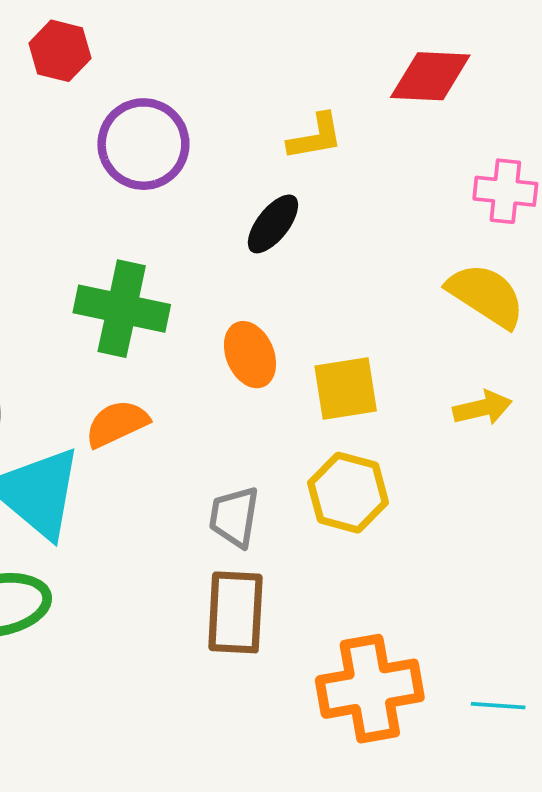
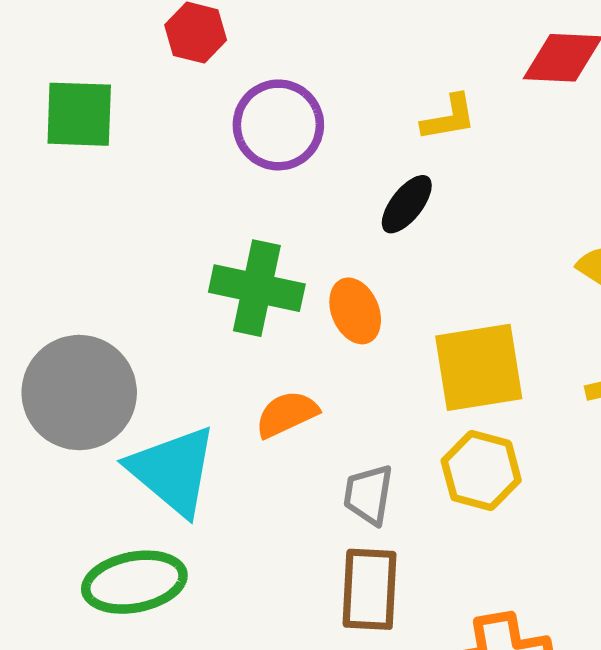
orange ellipse: (250, 355) -> (355, 311), moved
yellow square: (346, 389) -> (479, 367), size x1.4
orange semicircle: (117, 424) -> (287, 414), moved

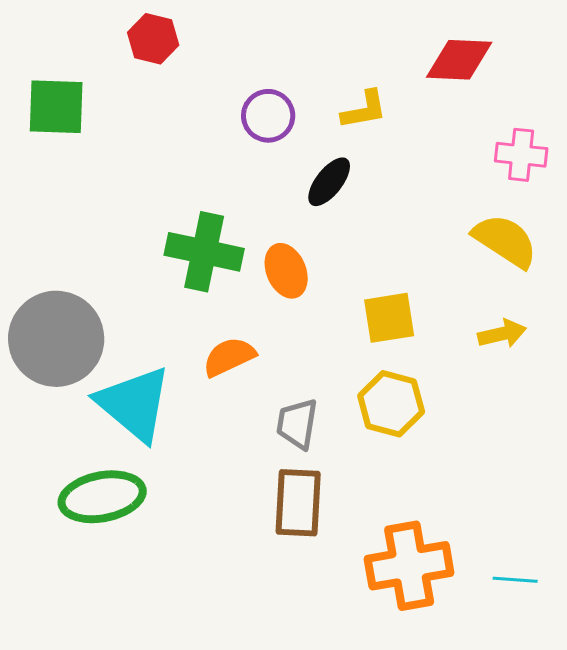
purple circle: (278, 125) -> (268, 116), moved, size x0.7
yellow square: (479, 367) -> (389, 318), size x0.7

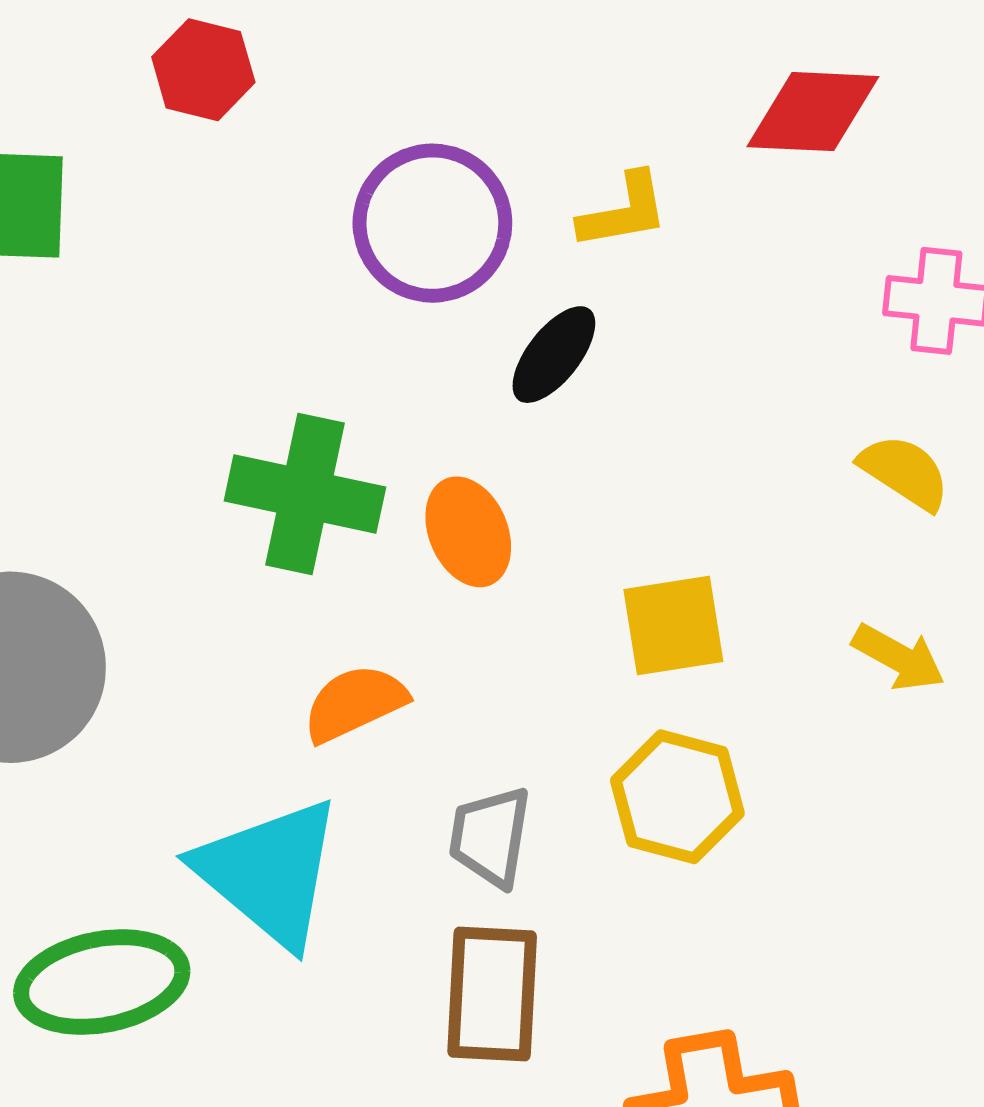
purple circle: (268, 116) -> (432, 223), size x1.5
yellow semicircle: (505, 241) -> (904, 472), size x0.7
yellow arrow: (502, 334) -> (899, 657), turned 42
cyan triangle: (134, 404) -> (269, 872), moved

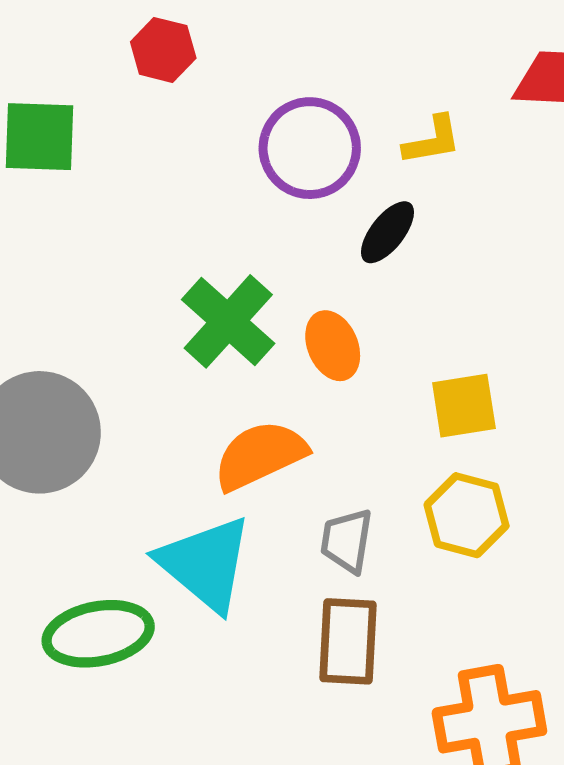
green cross: (305, 494) -> (228, 321), turned 30
orange semicircle: (355, 703) -> (260, 455), size x1.4

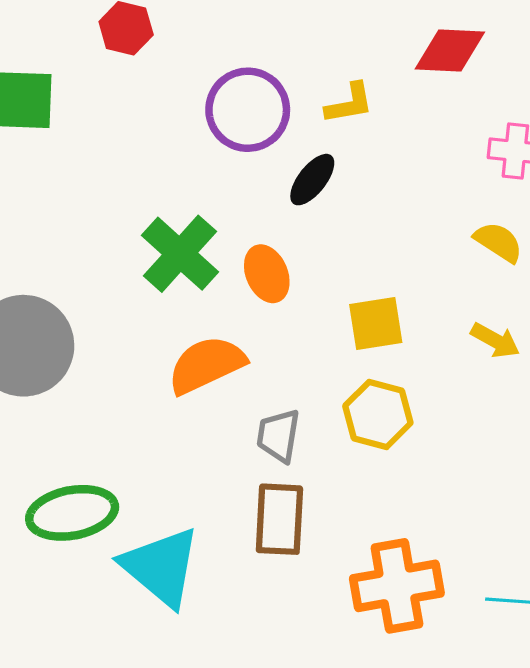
cyan triangle: (205, 564) -> (161, 567), moved

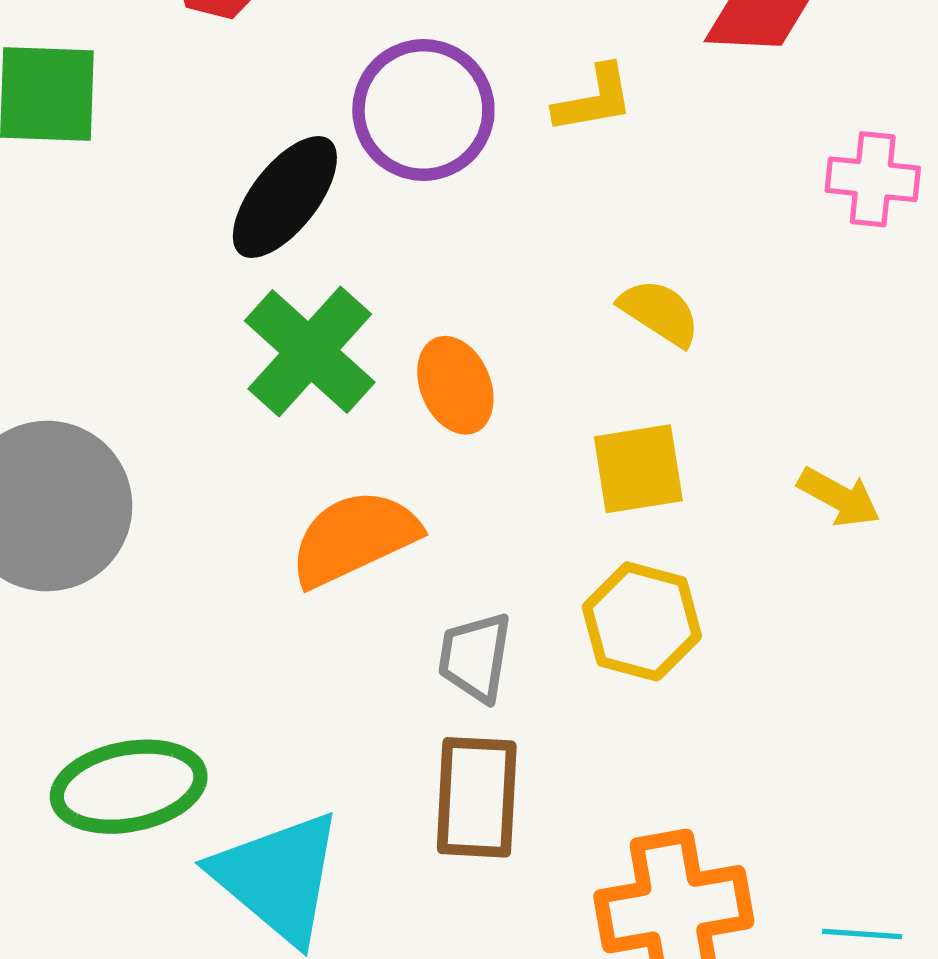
black ellipse: (312, 180) -> (285, 197), moved, size x1.4
yellow semicircle: (498, 242) -> (660, 312), moved

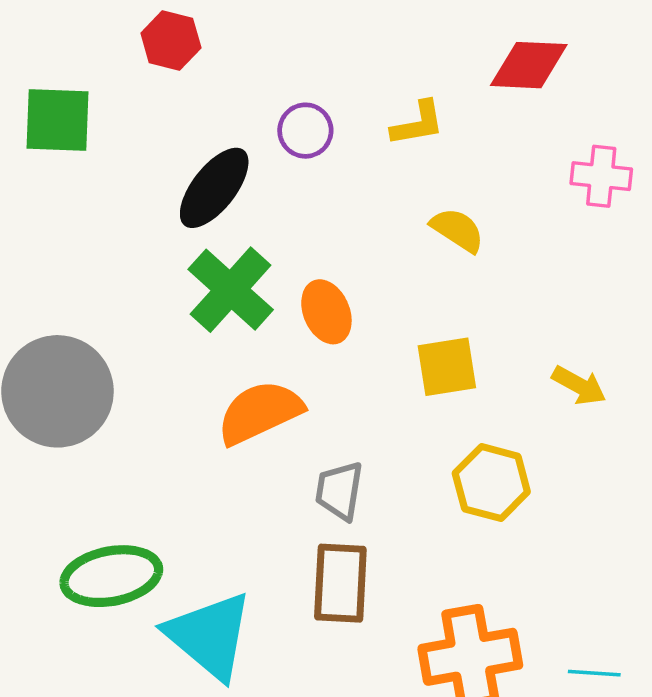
purple circle: (423, 110) -> (305, 131), size x0.6
yellow semicircle: (660, 312) -> (457, 230), moved
yellow hexagon: (642, 621) -> (491, 483), moved

